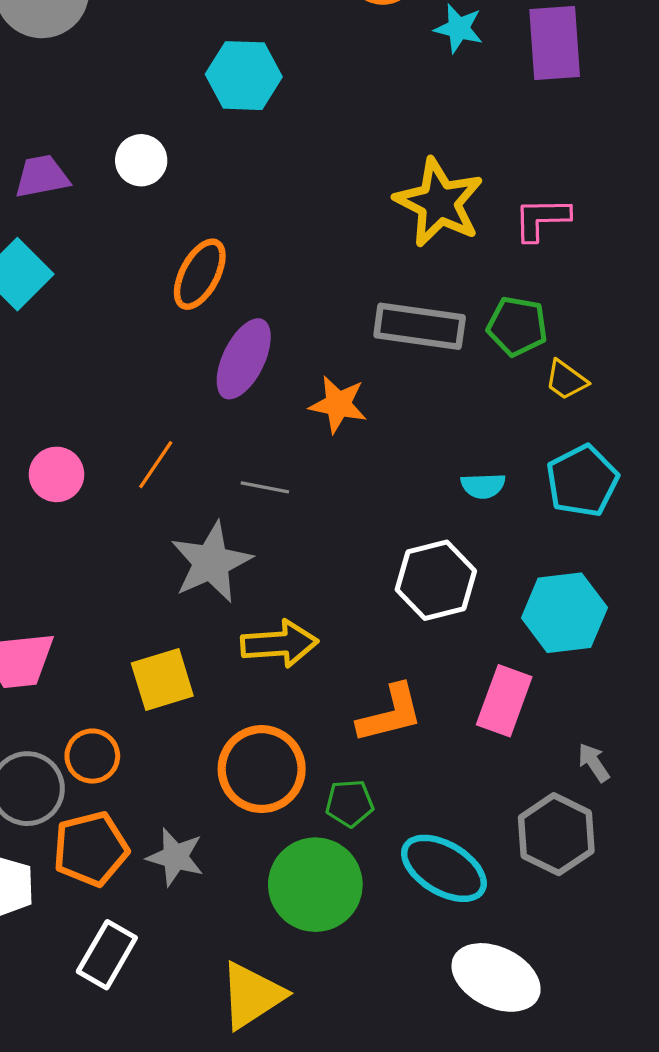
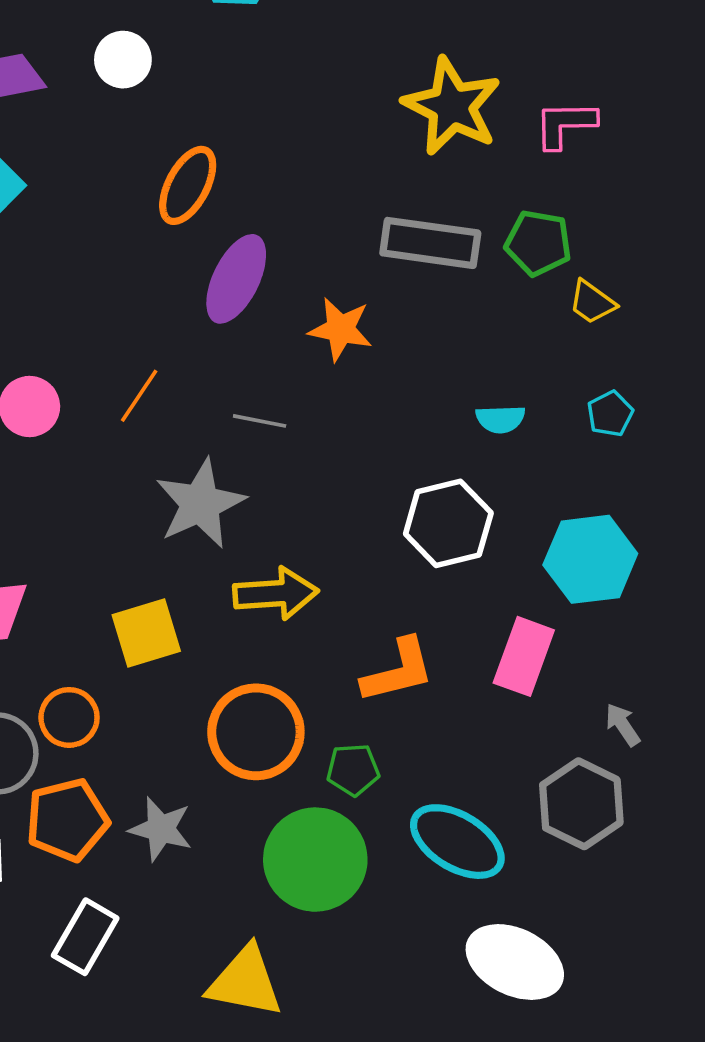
cyan pentagon: (582, 481) -> (610, 414), size x0.6
yellow triangle: (252, 995) -> (245, 982), turned 44

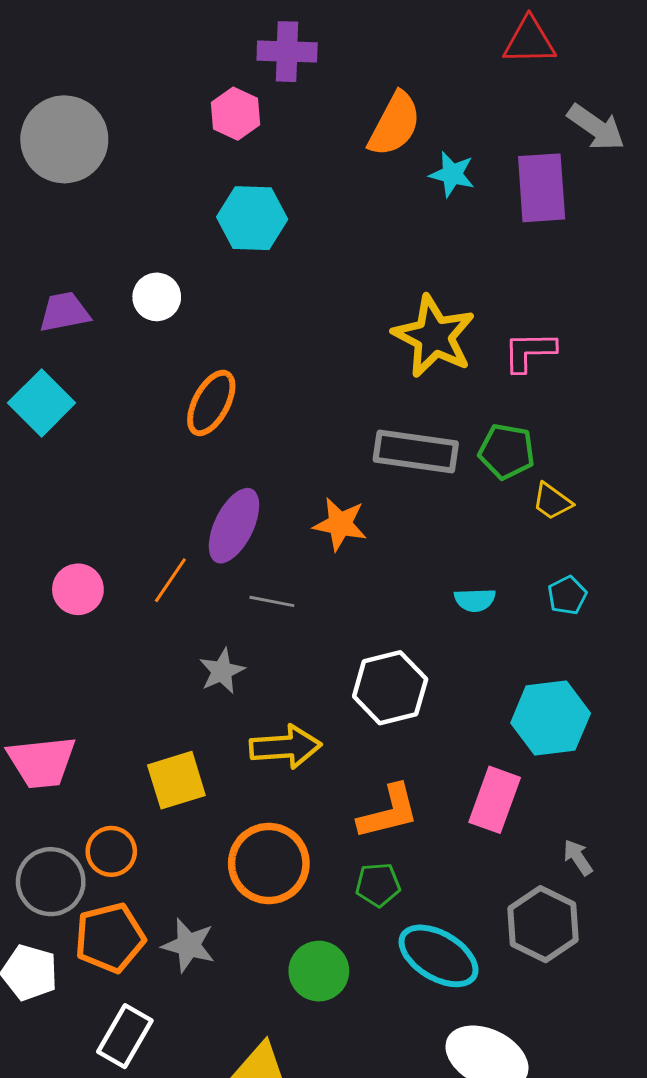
purple ellipse: (236, 279) -> (234, 526), moved
gray star: (200, 504) -> (222, 671), size x0.6
white hexagon: (448, 523) -> (390, 688), moved
green pentagon: (353, 770) -> (378, 885), moved
green circle: (315, 860) -> (319, 971), size x0.7

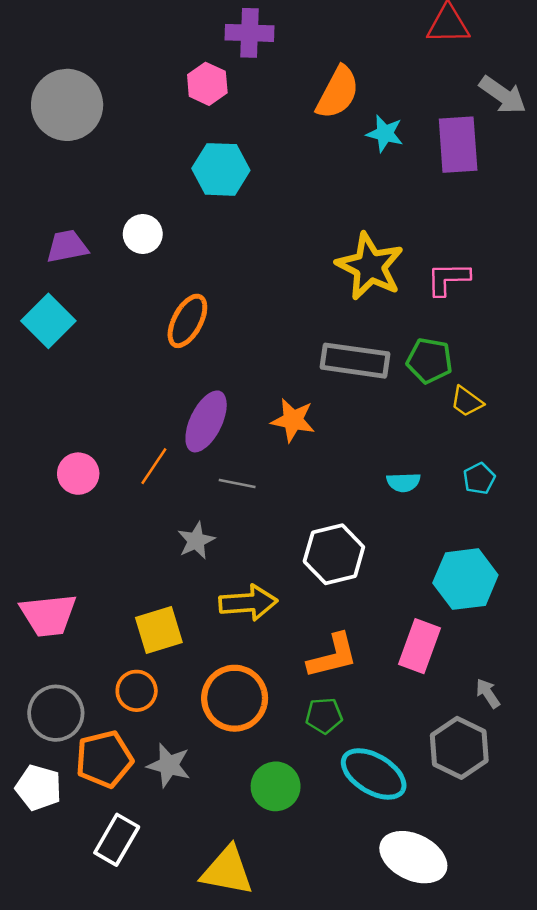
orange circle: (111, 851) -> (137, 691), moved

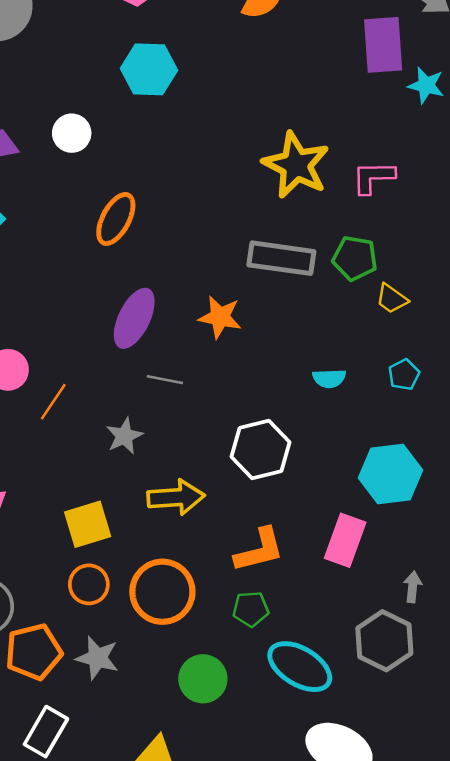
cyan star: (385, 133) -> (426, 85), moved
orange line: (154, 466) -> (53, 402), moved
orange circle: (137, 691) -> (89, 584), moved
gray arrow: (488, 693) -> (413, 587), turned 40

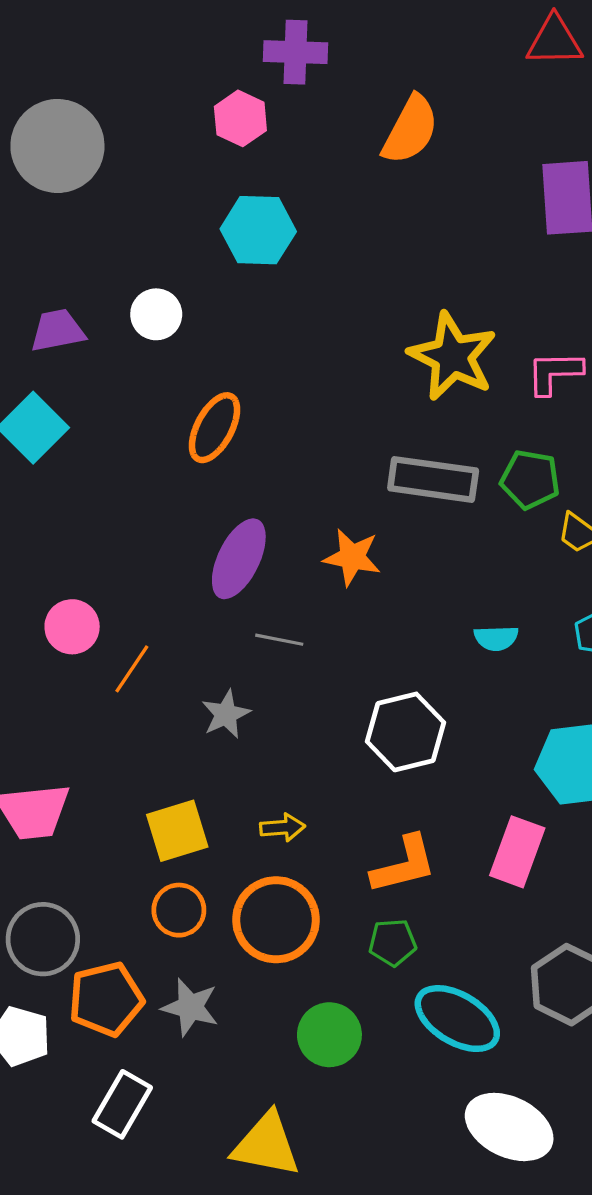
yellow arrow: (176, 497) -> (282, 827), moved, size x0.6

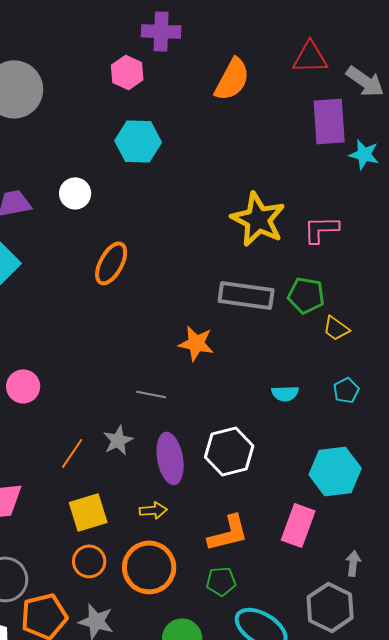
red triangle: (554, 41) -> (310, 57), moved
purple ellipse: (239, 559) -> (170, 458), moved, turned -36
orange line: (132, 669) -> (72, 453), moved

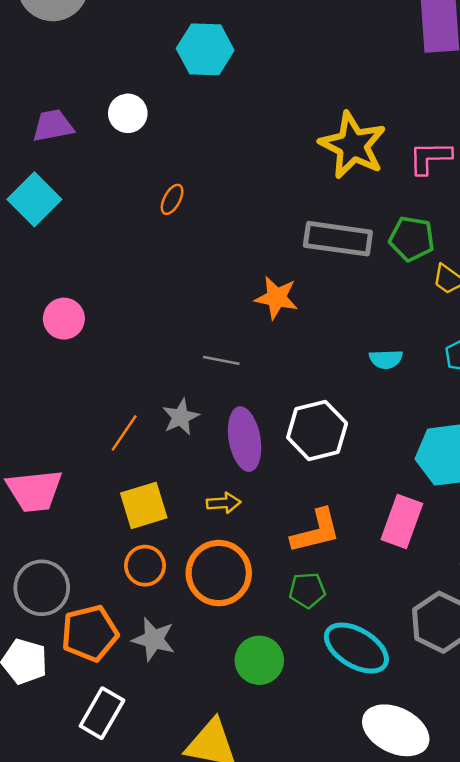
orange ellipse: (111, 263) -> (172, 199), size x0.6
pink circle: (23, 386) -> (64, 319), moved

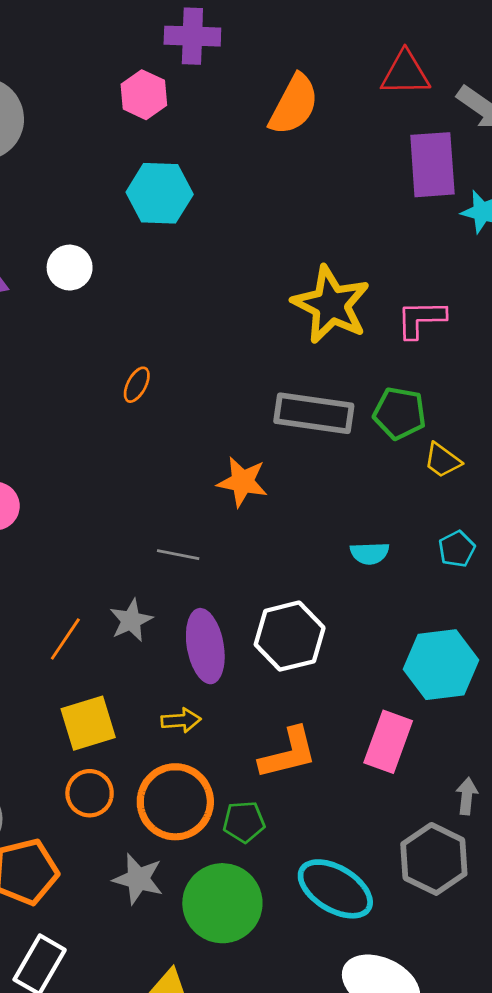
orange ellipse: (172, 199) -> (137, 385), moved
green pentagon: (307, 590) -> (244, 822), moved
gray star: (154, 639) -> (138, 879), moved
green circle: (259, 660) -> (222, 903), size x1.4

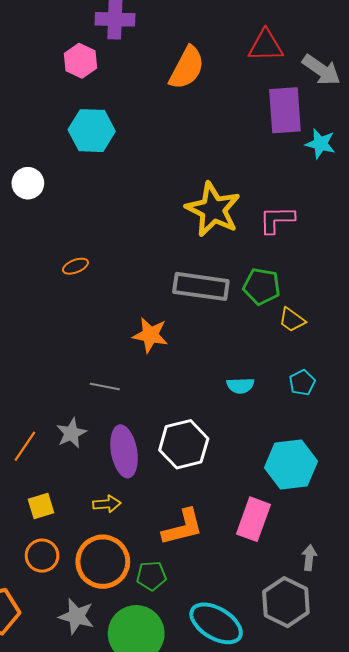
orange ellipse: (137, 385) -> (75, 266), turned 40
yellow square: (88, 723) -> (41, 506), size x0.7

